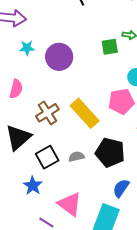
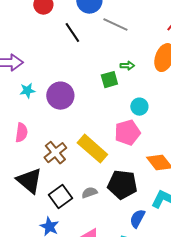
black triangle: (18, 138) -> (29, 181), turned -32

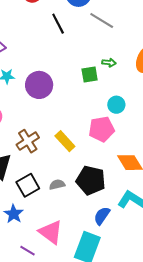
yellow rectangle: (92, 149) -> (65, 141), size x0.7

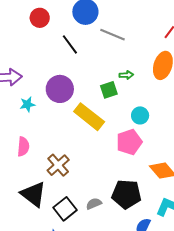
purple circle: (39, 85) -> (60, 89), moved
yellow rectangle: (65, 141) -> (89, 117), moved, size x1.4

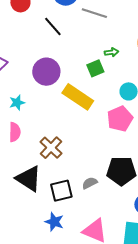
cyan star: (27, 104) -> (17, 103), moved
black square: (65, 209) -> (61, 191), turned 30

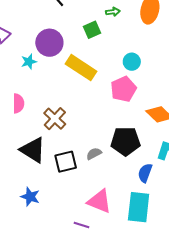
green arrow: (111, 52) -> (113, 12), moved
green square: (95, 68) -> (92, 30), moved
cyan star: (17, 103) -> (29, 62), moved
blue star: (54, 222) -> (30, 197), moved

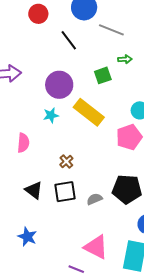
cyan star: (29, 62) -> (51, 115), moved
brown cross: (55, 119) -> (66, 161), moved, size x0.6
black triangle: (33, 150) -> (34, 190), size x0.7
black square: (66, 162) -> (65, 192), moved

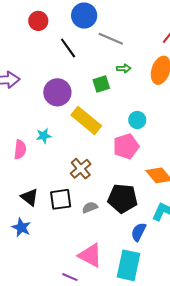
cyan star: (51, 115) -> (44, 136), moved
brown cross: (66, 161) -> (81, 169), moved, size x1.5
blue star: (27, 237) -> (21, 227), moved

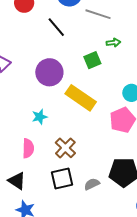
pink semicircle: (20, 149) -> (28, 148), moved
brown cross: (81, 169) -> (65, 148), moved
black triangle: (29, 197) -> (17, 181), moved

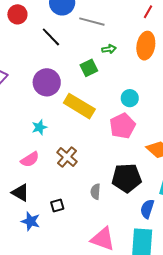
pink semicircle: (28, 148) -> (30, 159), turned 60
black square: (62, 179) -> (57, 205), moved, size x0.6
gray semicircle: (92, 184) -> (95, 192), turned -56

